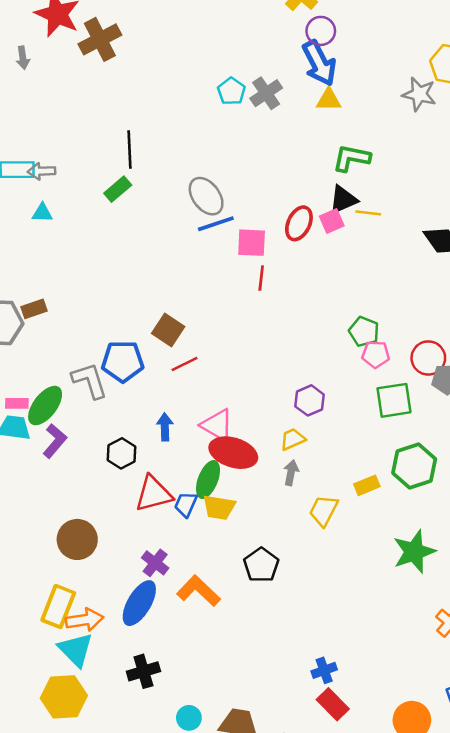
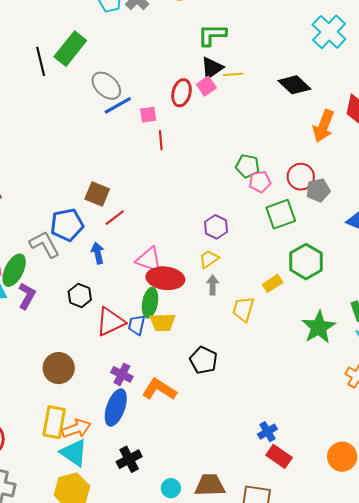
green rectangle: (118, 189) -> (70, 49), moved, size x1.6
pink square: (252, 243) -> (148, 115), size x0.7
blue arrow: (165, 427) -> (98, 253), moved

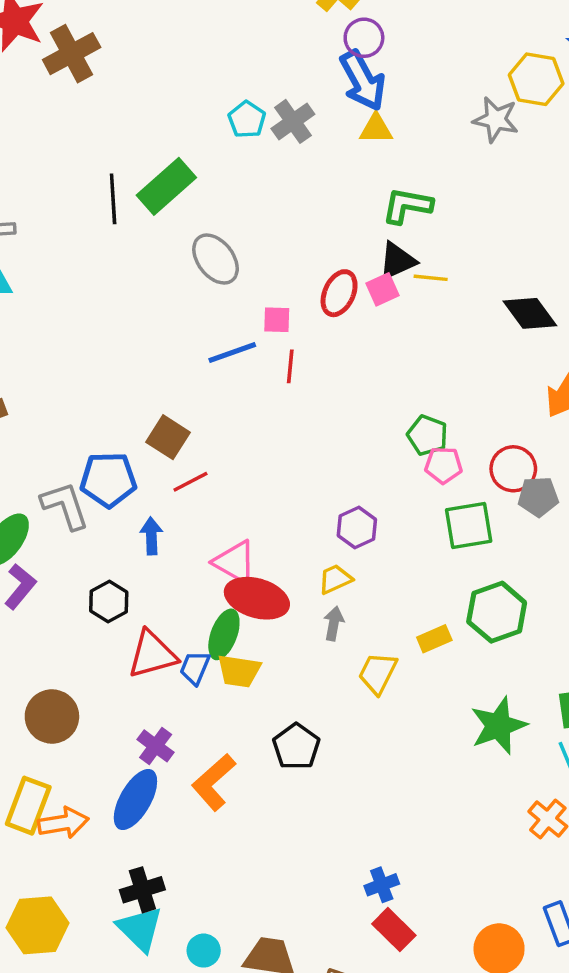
blue line: (118, 105) -> (232, 353), moved
orange L-shape: (159, 389) -> (214, 782), turned -84
cyan triangle: (74, 453) -> (140, 929), moved

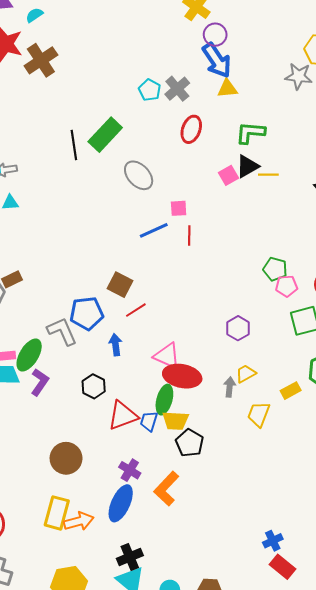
pink square: (383, 289) -> (228, 175), moved
red ellipse: (339, 293) -> (191, 129), moved
yellow trapezoid: (335, 579) -> (246, 374), moved
black pentagon: (296, 747) -> (190, 443), moved

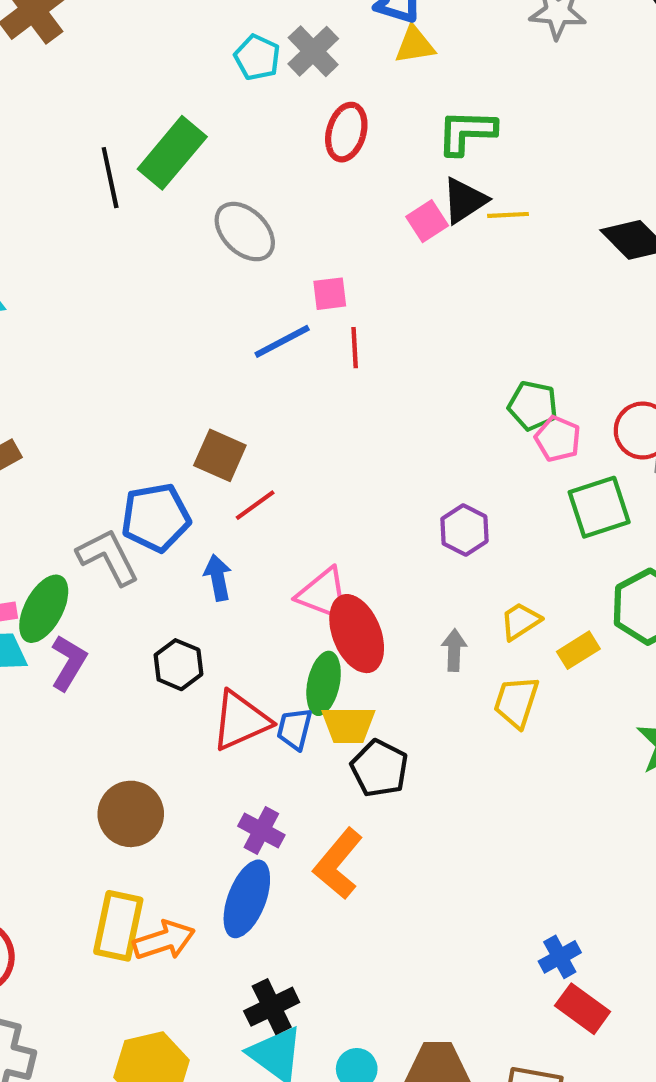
pink pentagon: (286, 286) -> (558, 439), turned 30
yellow trapezoid: (246, 374) -> (520, 621), moved
red ellipse: (182, 376) -> (357, 634), turned 60

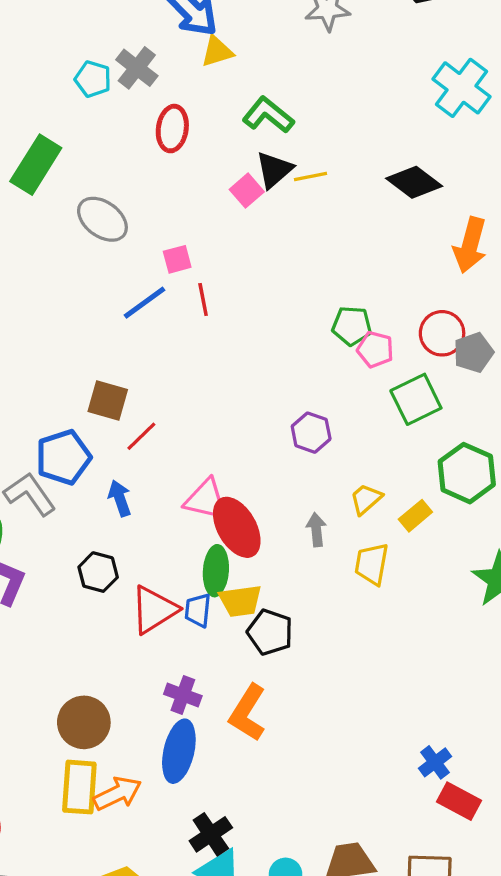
green L-shape: (467, 132) -> (268, 115), turned 45
brown circle: (131, 814) -> (84, 722), moved

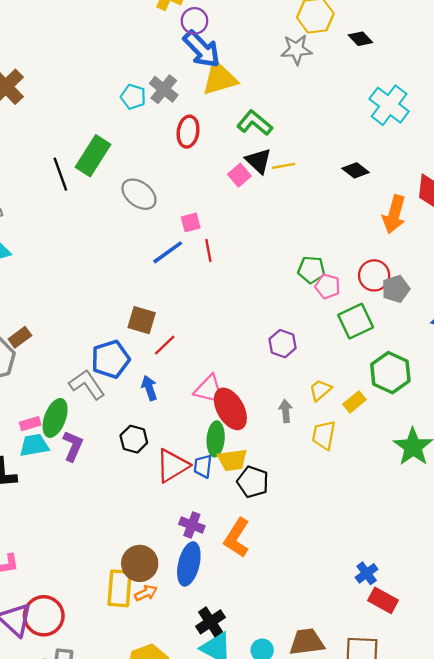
yellow triangle: (217, 51) -> (220, 78), size x1.6
black triangle: (274, 170) -> (259, 161), turned -36
black diamond: (414, 182) -> (356, 170), size x0.7
brown circle: (84, 722) -> (140, 563), moved
orange arrow: (117, 794) -> (146, 593), size x0.7

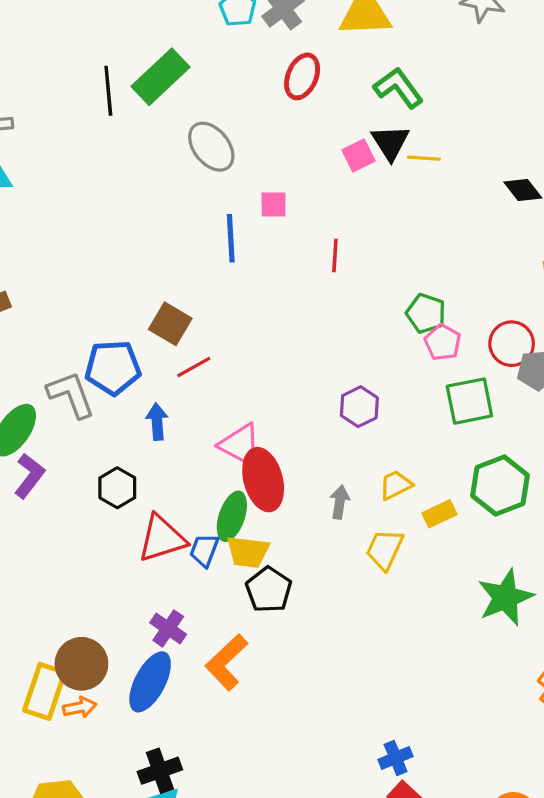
red line: (208, 250) -> (335, 256), moved
blue line: (168, 252) -> (231, 238), turned -72

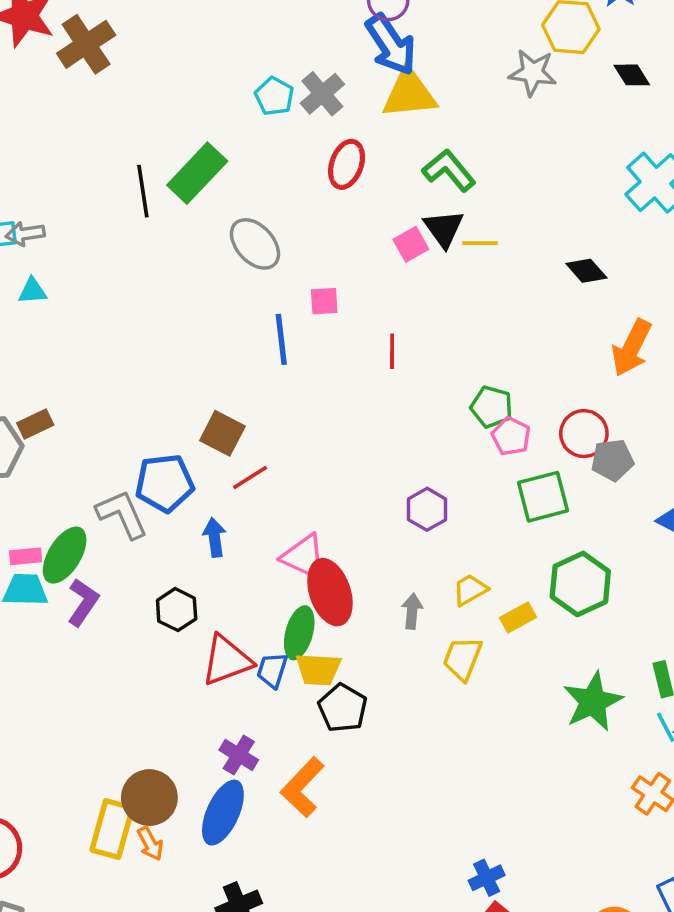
orange arrow: (80, 707) -> (150, 844), turned 76

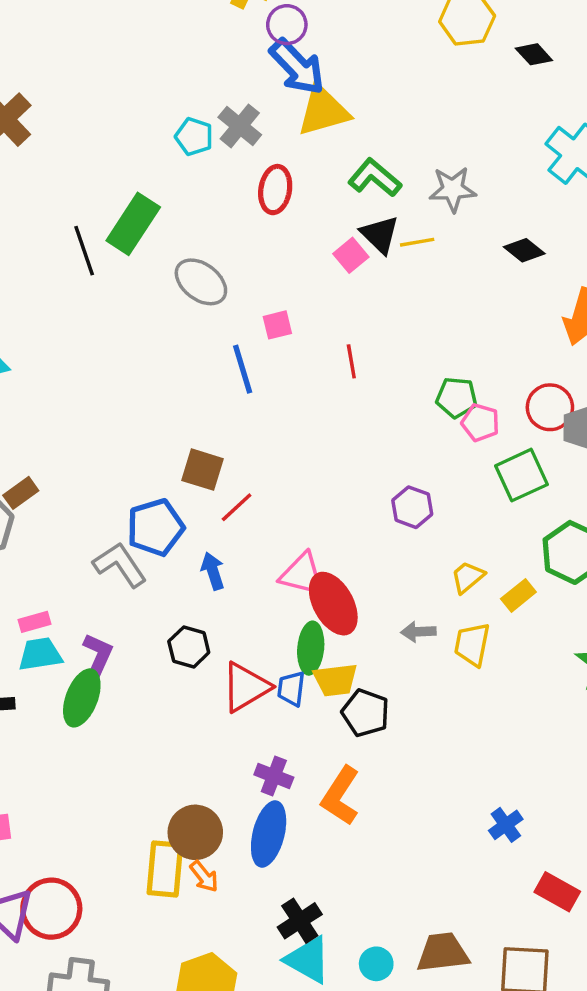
gray star: (533, 73) -> (453, 189), moved
green ellipse: (65, 555) -> (82, 698), moved
gray arrow: (412, 611) -> (418, 632), moved, turned -88
blue cross: (487, 878) -> (506, 825), moved

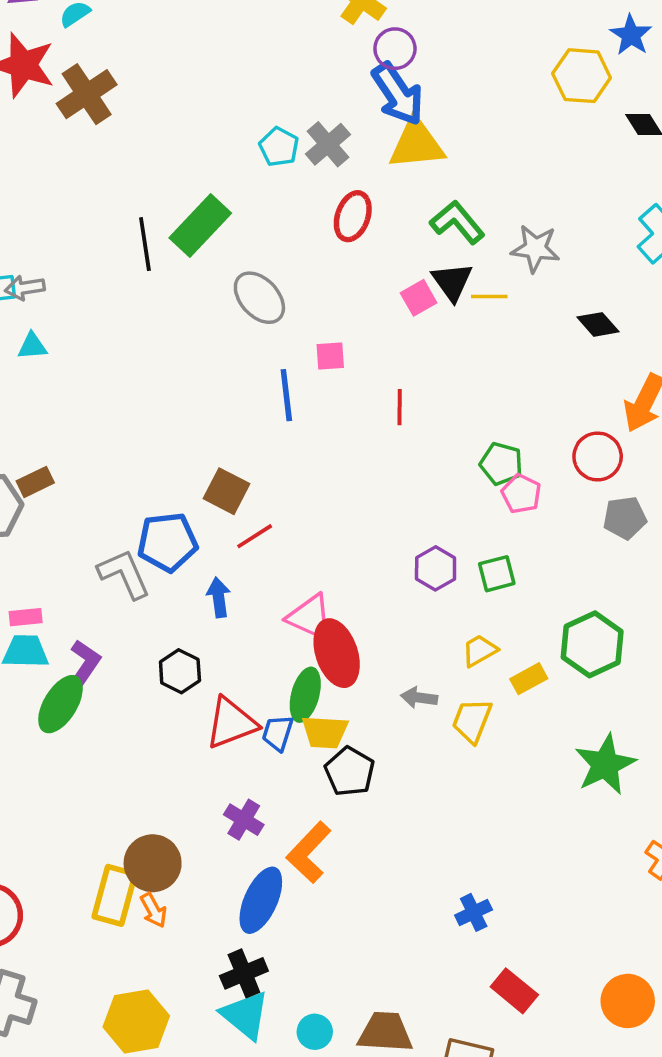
red circle: (550, 407) -> (598, 456), moved
green square: (521, 475) -> (497, 574), moved, size x0.7
blue ellipse: (269, 834) -> (261, 900), moved

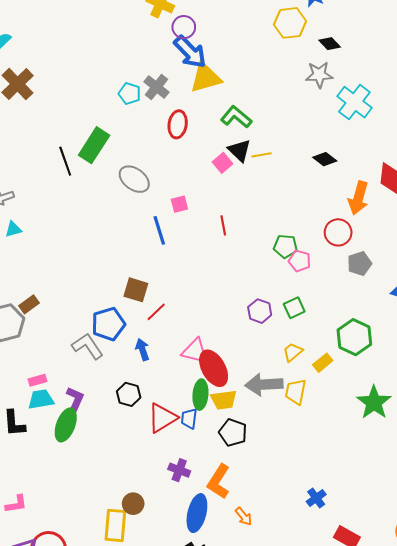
gray star: (535, 248) -> (319, 75), moved
gray arrow: (419, 698) -> (264, 384), size x1.8
yellow trapezoid: (325, 732) -> (224, 400), moved
brown circle: (153, 863) -> (133, 504), size x0.7
orange arrow: (154, 910) -> (244, 516), moved

